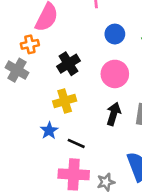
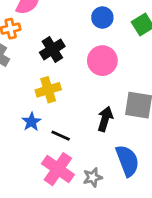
black arrow: (114, 114) -> (105, 119), moved
pink cross: (74, 174) -> (58, 169), turned 32

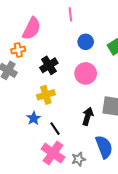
black line: (61, 136) -> (55, 129), turned 32

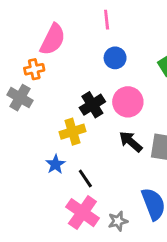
blue circle: (86, 42) -> (115, 58), moved
black cross: (49, 65) -> (92, 105), moved
black arrow: (88, 116) -> (131, 142), moved, turned -66

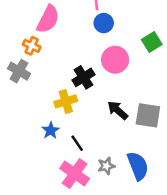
blue circle: (115, 58) -> (104, 23), moved
orange cross: (34, 69) -> (32, 46), turned 36
pink circle: (128, 102) -> (115, 60), moved
gray star: (118, 221) -> (106, 166), moved

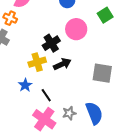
black arrow: (118, 110) -> (62, 64), moved, turned 114

